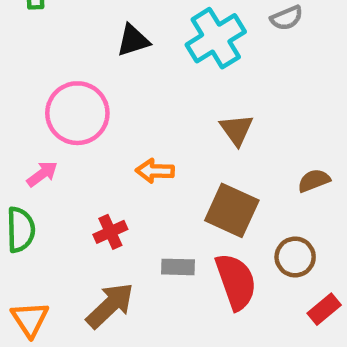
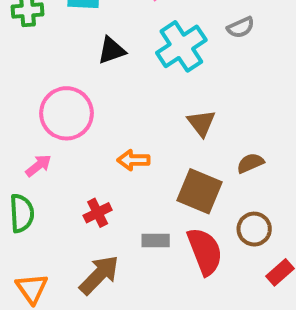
brown semicircle: (314, 181) -> (250, 163), moved

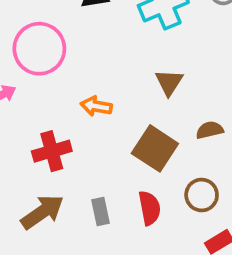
red cross: (98, 213) -> (52, 151), size x1.4
gray rectangle: (156, 241) -> (101, 212), moved, turned 68
red semicircle: (205, 251) -> (150, 208), size x0.7

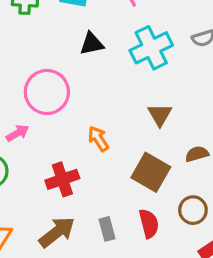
orange arrow: (96, 106) -> (98, 139), turned 50

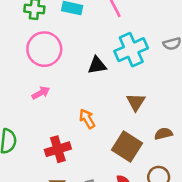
black triangle: (92, 44) -> (97, 65), moved
pink circle: (47, 92) -> (44, 49), moved
pink arrow: (17, 133) -> (41, 93), moved

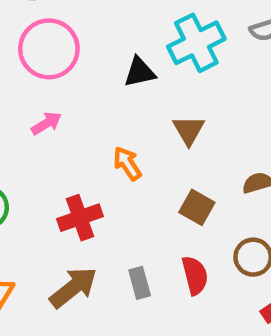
brown triangle: (136, 102) -> (189, 130), moved
brown square: (127, 146) -> (197, 207), size x0.7

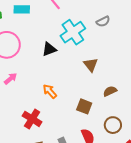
brown triangle: (189, 130) -> (91, 65), moved
red cross: (80, 218) -> (32, 119), turned -30

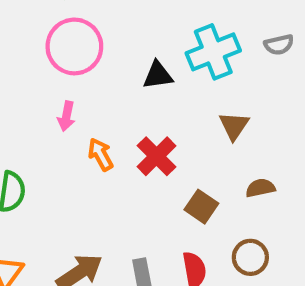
pink arrow: (11, 79) -> (66, 116), turned 128
orange arrow: (50, 91) -> (101, 154), moved
red cross: (32, 119) -> (157, 156), moved

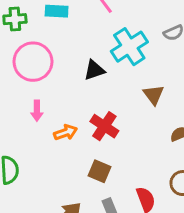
orange arrow: (101, 154) -> (66, 132), turned 110
brown square: (201, 207) -> (99, 171), moved

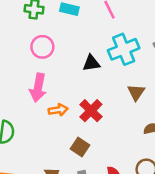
pink circle: (33, 62) -> (42, 47), size x0.7
pink arrow: (37, 111) -> (38, 88), size x1.6

